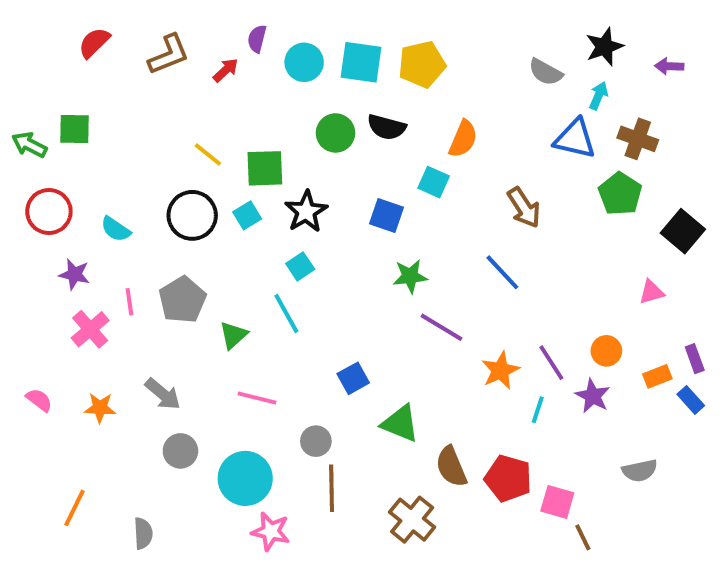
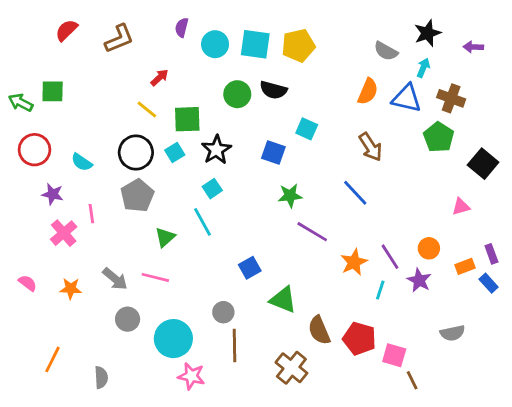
red arrow: (226, 70) -> (159, 78), moved
orange semicircle: (463, 139) -> (368, 91), moved
gray pentagon: (182, 300) -> (137, 196), moved
pink line: (257, 398) -> (155, 277), moved

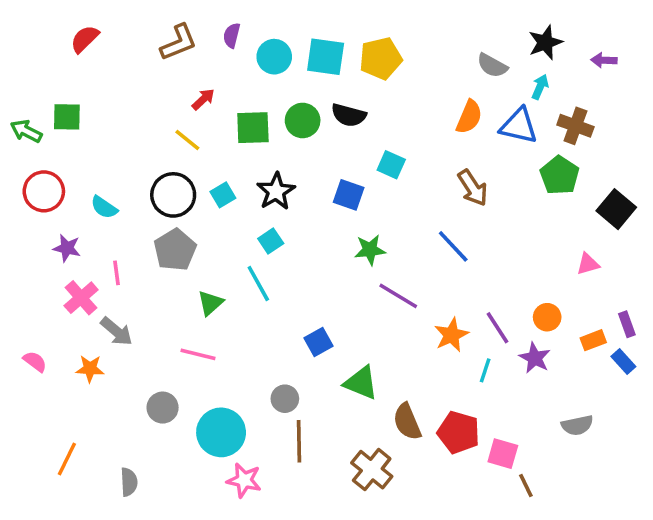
brown L-shape: (119, 39) -> (179, 42), moved
green square: (187, 119) -> (253, 128), moved
gray arrow: (115, 279) -> (116, 331), moved

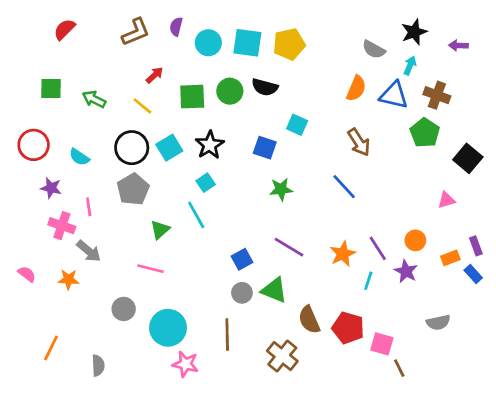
green arrow: (26, 131) -> (94, 99), moved
cyan square: (223, 195) -> (169, 148), size x1.4
purple line: (398, 296) -> (289, 247), moved
pink cross: (81, 298) -> (62, 226), turned -30
gray circle: (285, 399) -> (242, 293), moved

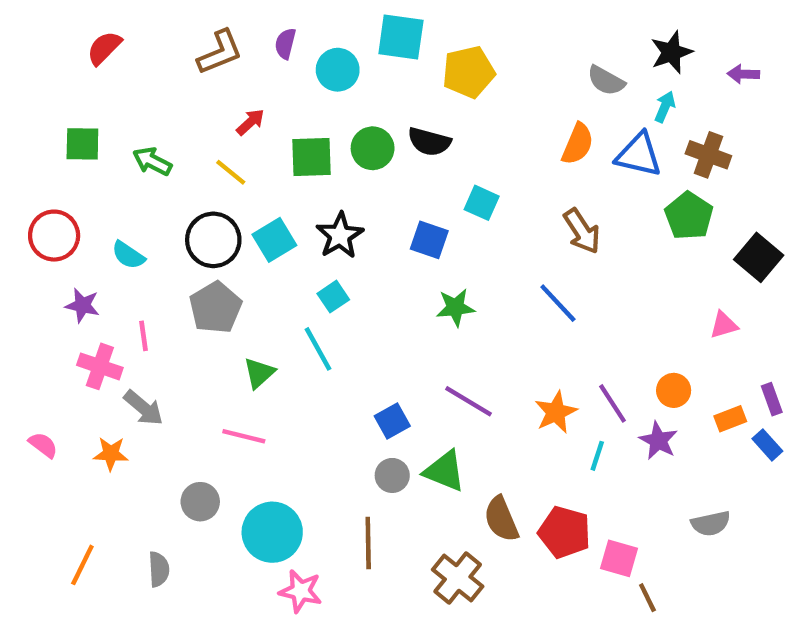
cyan square: (247, 43) -> (401, 37), moved
gray semicircle: (98, 365) -> (159, 569), moved

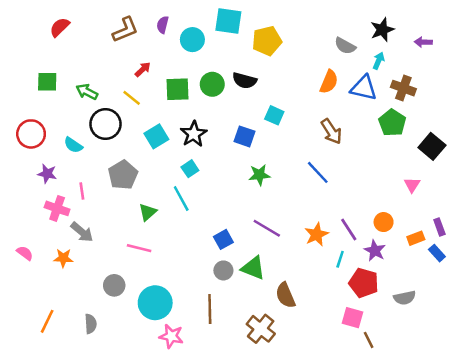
black circle: (213, 240) -> (106, 124), moved
pink triangle: (724, 325) -> (412, 185), turned -42
red pentagon: (565, 532) -> (364, 283), moved

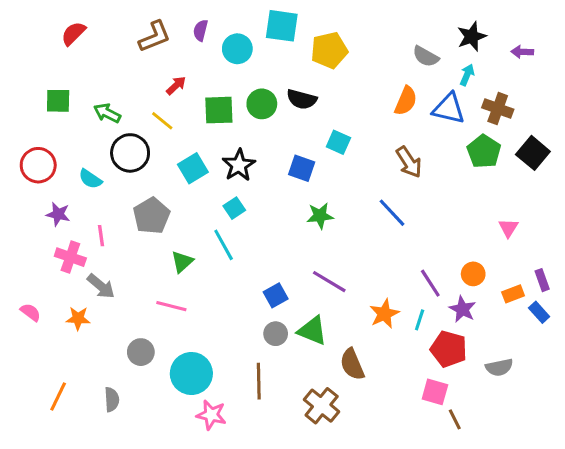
black square: (432, 146) -> (533, 153), moved
orange star: (317, 234) -> (384, 314), moved

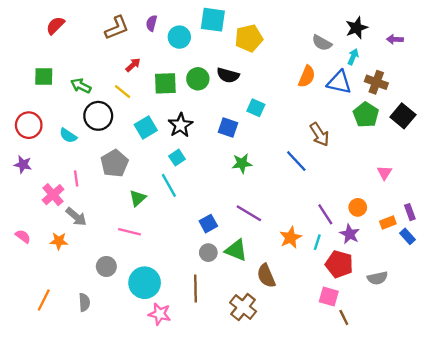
brown arrow: (409, 162) -> (320, 134), moved
purple star: (58, 214) -> (23, 165), moved
pink cross: (70, 257) -> (53, 195), turned 30

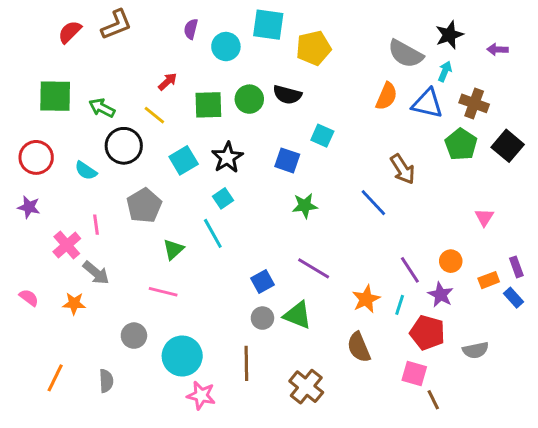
brown L-shape: (117, 28) -> (116, 25), moved
gray semicircle: (322, 43) -> (405, 54), size x1.4
green square: (44, 76) -> (55, 96), size x1.4
brown semicircle: (266, 276) -> (359, 347), moved

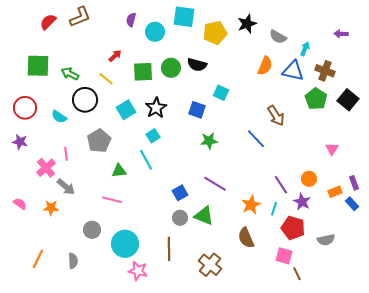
black star: (449, 35) -> (247, 24), moved
gray semicircle: (405, 54) -> (278, 37), size x0.7
green triangle: (173, 249) -> (119, 171), turned 35

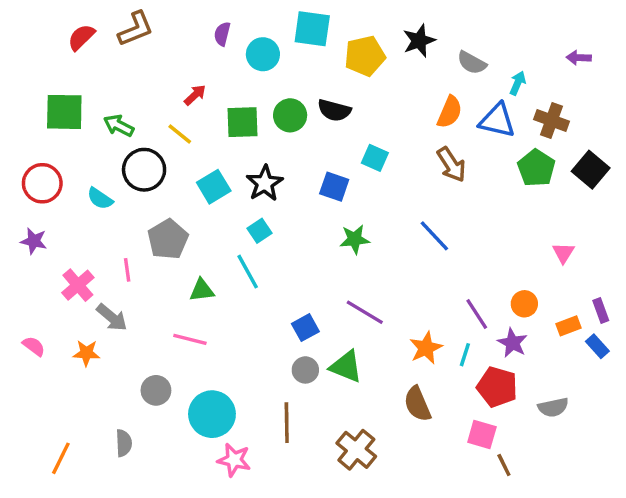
brown arrow: (276, 116) -> (451, 165), moved
pink line: (66, 154) -> (127, 270), moved
orange line: (38, 259) -> (61, 458), moved

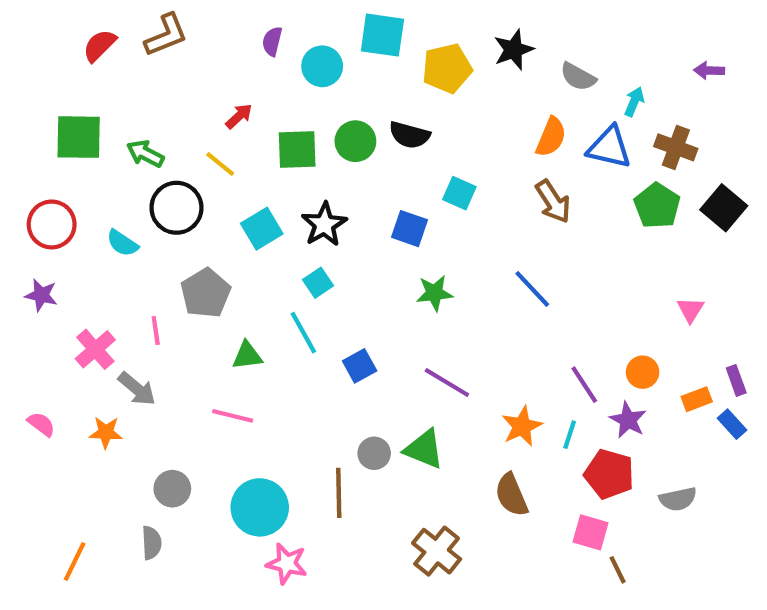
blue square: (305, 328) -> (360, 366), moved
gray circle: (156, 390) -> (172, 489), moved
brown line: (287, 423) -> (339, 493), moved

